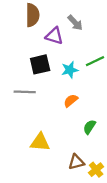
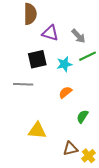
gray arrow: (75, 23) -> (78, 36), moved

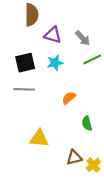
black square: (37, 59) -> (25, 63), moved
cyan star: (64, 64) -> (55, 63), moved
green semicircle: (82, 116) -> (87, 123), turned -48

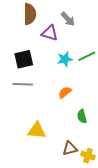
gray arrow: (83, 38) -> (68, 19), moved
cyan star: (55, 63) -> (65, 59), moved
yellow cross: (93, 165) -> (88, 156), turned -32

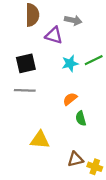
gray arrow: (68, 19) -> (73, 20), turned -35
green semicircle: (82, 116) -> (81, 118), moved

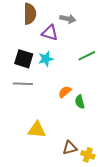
black square: (26, 63) -> (24, 59), turned 30
cyan star: (70, 63) -> (46, 59), moved
green semicircle: (81, 118) -> (80, 102), moved

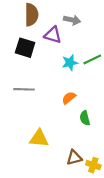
black square: (24, 59) -> (25, 48), moved
cyan star: (46, 59) -> (70, 63), moved
green semicircle: (80, 102) -> (85, 118), moved

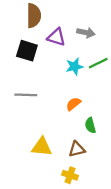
gray arrow: (72, 20) -> (86, 33), moved
brown triangle: (74, 158) -> (77, 149), moved
yellow cross: (93, 165) -> (70, 175), moved

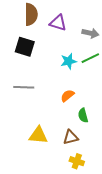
gray arrow: (86, 33) -> (90, 33), moved
purple triangle: (56, 37) -> (58, 23), moved
yellow cross: (70, 175) -> (77, 161), moved

